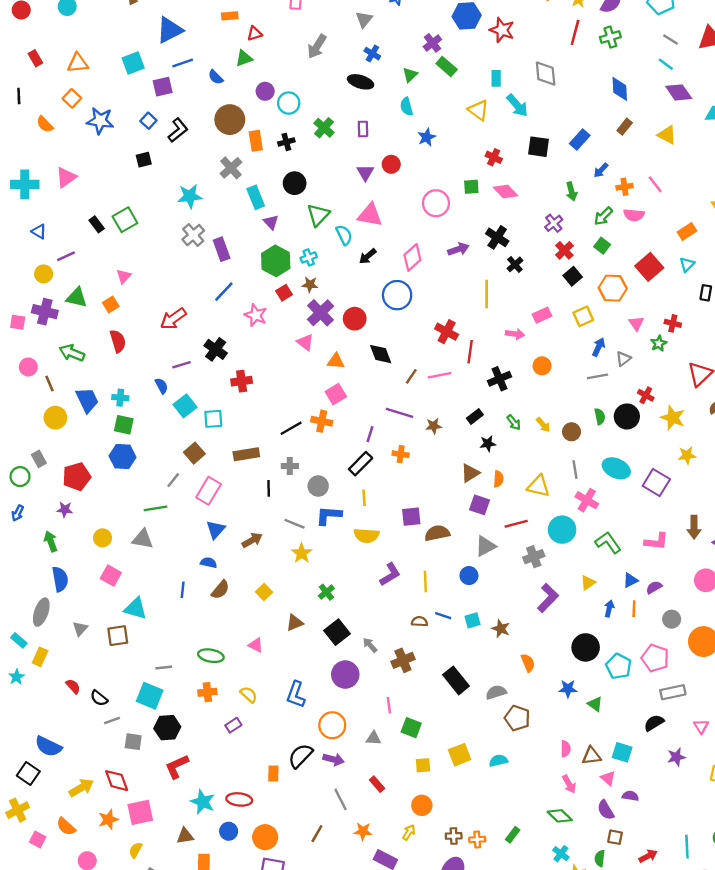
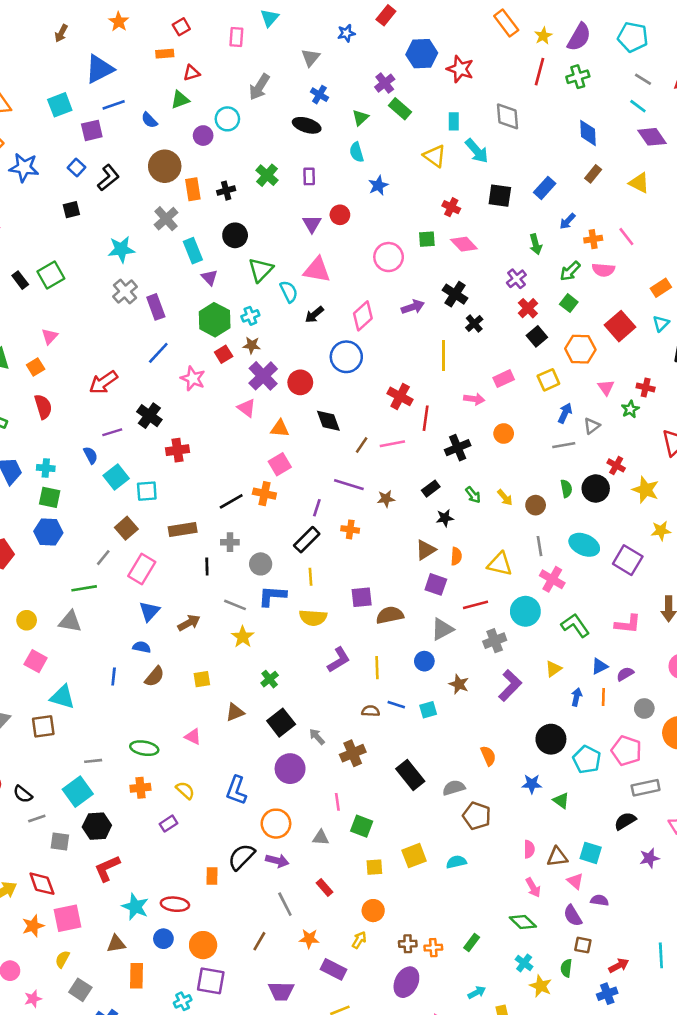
cyan circle: (289, 103) -> (227, 119), moved
yellow square: (264, 592) -> (202, 679), turned 35
brown star: (501, 629) -> (459, 684), moved
cyan square: (150, 696) -> (78, 792), turned 32

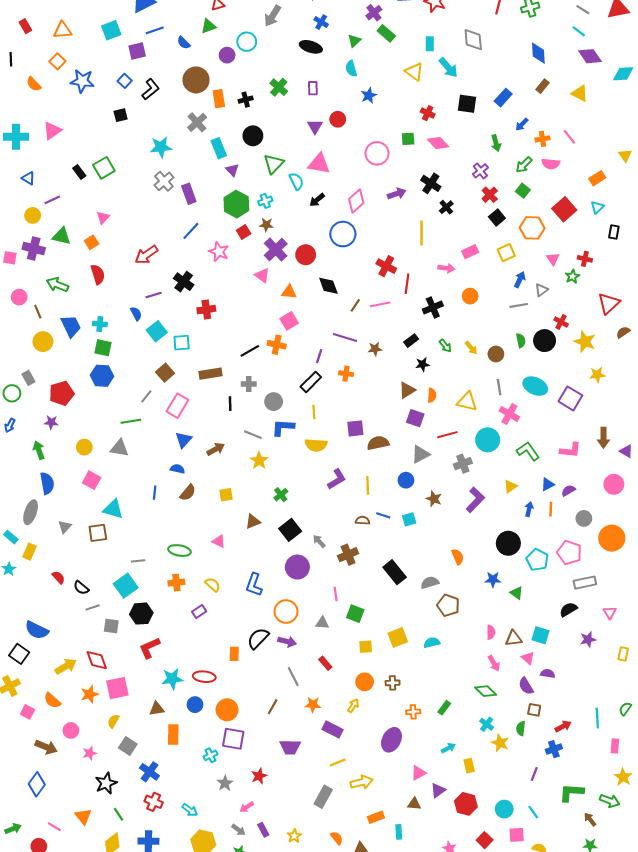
cyan star: (135, 907) -> (172, 679), turned -30
brown cross: (408, 944) -> (393, 683), moved

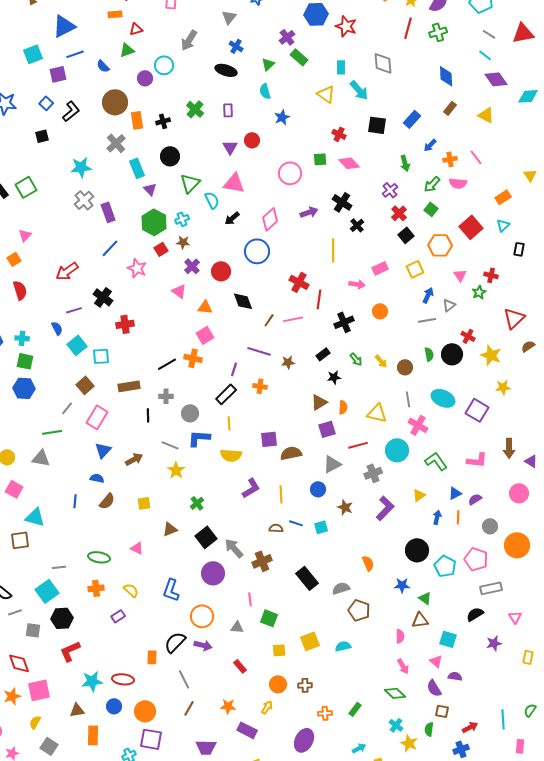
purple cross: (276, 250) -> (192, 266), size x0.7
purple square: (415, 418) -> (327, 429), turned -36
gray arrow: (319, 541) -> (234, 548), size x1.5
brown triangle: (514, 638) -> (420, 620), moved
gray line: (293, 677) -> (184, 679), moved

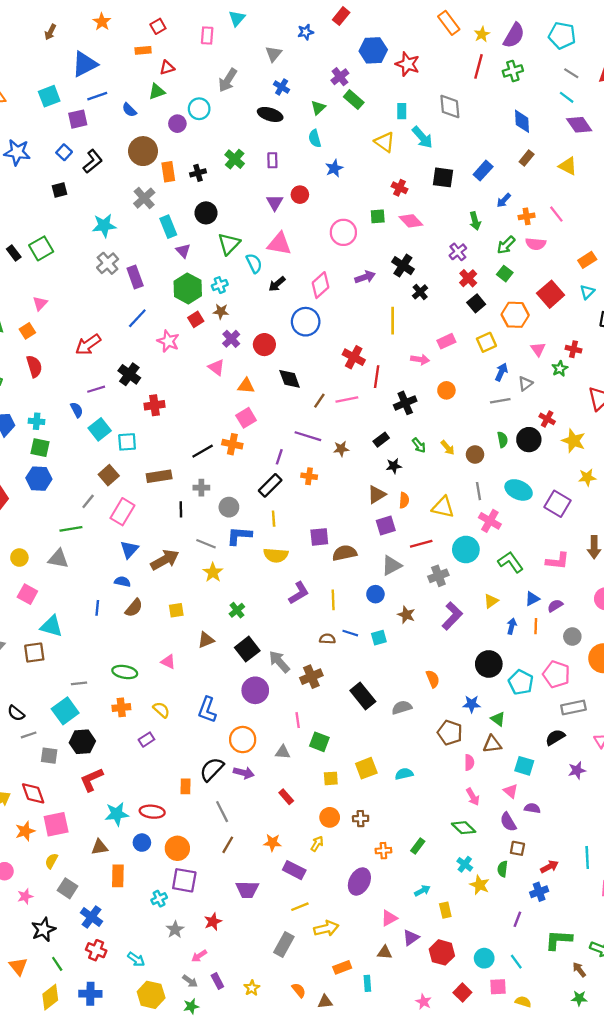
brown arrow: (134, 459) -> (165, 560), size x1.4
brown pentagon: (359, 610) -> (450, 733), moved

